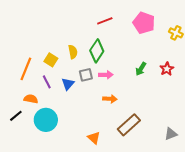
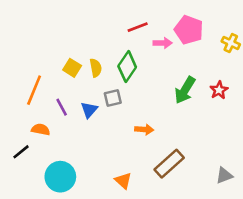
yellow square: (51, 60) -> (72, 68), moved
green arrow: (141, 69) -> (185, 90), size x1.5
pink arrow: (106, 75) -> (163, 43), moved
cyan circle: (46, 120) -> (60, 177), moved

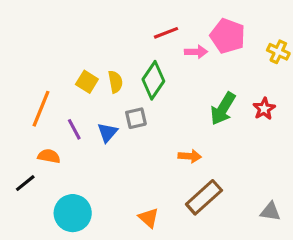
orange arrow: (144, 129) -> (190, 156), moved
gray triangle: (224, 175) -> (270, 212), turned 30

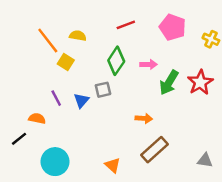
pink arrow: (196, 52) -> (149, 64), moved
yellow semicircle: (115, 82) -> (78, 36), moved, turned -70
orange line: (41, 109) -> (48, 40), moved, turned -60
red star: (264, 109) -> (200, 82), size x1.5

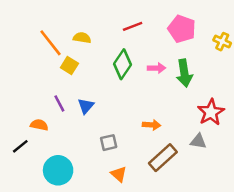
green arrow: (169, 82) -> (184, 73), moved, turned -40
red star: (200, 82) -> (211, 112), moved
gray square: (103, 90) -> (109, 143), moved
gray triangle: (205, 160) -> (198, 141), moved

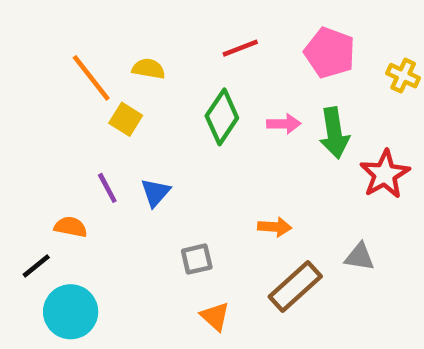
red star: (211, 112) -> (385, 174), moved
cyan circle: (58, 170) -> (71, 312), moved

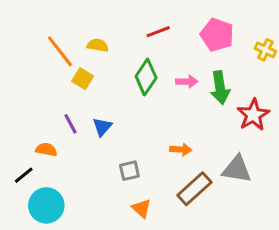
gray triangle: (360, 257) -> (237, 169), size x1.5

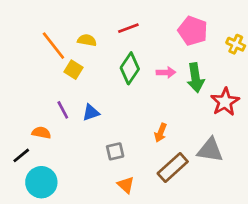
red line: (158, 32) -> (128, 28), moved
blue triangle: (102, 127) -> (91, 113), turned 30
orange arrow: (181, 150) -> (161, 133), turned 108

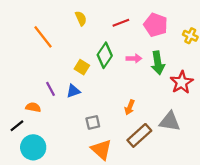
red line: (128, 28) -> (121, 23), moved
yellow semicircle: (87, 40) -> (81, 18), moved, turned 56
yellow square: (74, 70) -> (82, 67), moved
orange triangle: (126, 185) -> (101, 150), size x1.5

